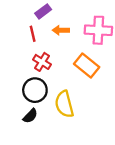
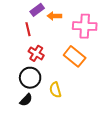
orange arrow: (61, 30) -> (54, 16), moved
yellow semicircle: (64, 104) -> (55, 90), size x0.7

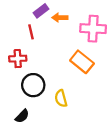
red cross: (36, 53) -> (18, 59), moved, turned -35
black semicircle: (26, 100) -> (22, 116), moved

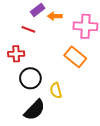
red line: (31, 32) -> (28, 29), turned -56
black semicircle: (22, 116) -> (35, 110), moved, size x1.6

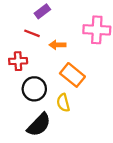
orange arrow: (55, 16) -> (57, 45), moved
orange rectangle: (75, 57) -> (72, 75), moved

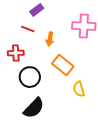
orange arrow: (57, 45) -> (50, 39), turned -80
yellow semicircle: (63, 103) -> (79, 89), moved

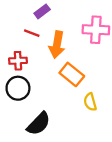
orange arrow: (50, 39) -> (57, 45), size x1.6
black circle: (30, 77) -> (18, 88), moved

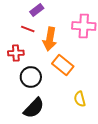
black circle: (18, 88) -> (31, 77), moved
yellow semicircle: (90, 102) -> (80, 99), moved

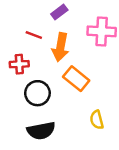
purple rectangle: (37, 10) -> (59, 12), moved
black semicircle: (34, 108) -> (41, 131), turned 35

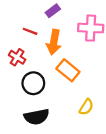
red cross: (19, 64) -> (17, 57), turned 35
yellow semicircle: (97, 120) -> (86, 107), turned -133

